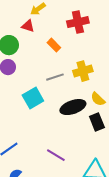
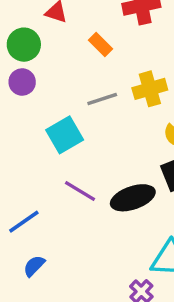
black ellipse: (73, 107) -> (133, 198), moved
purple line: (56, 155) -> (80, 191), moved

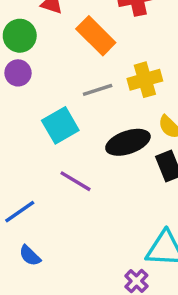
orange rectangle: (100, 45) -> (96, 36), size x1.6
black ellipse: (133, 198) -> (128, 142), moved
blue semicircle: (34, 266) -> (30, 256), turned -90

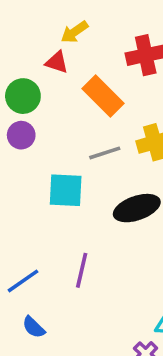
cyan square: (60, 125) -> (66, 190), turned 33
purple line: (76, 181) -> (82, 270), moved, turned 72

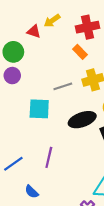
yellow arrow: (75, 32) -> (52, 21), moved
orange rectangle: (103, 96) -> (80, 52), moved, size x0.6
blue semicircle: (34, 327) -> (32, 192), moved

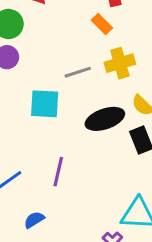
blue semicircle: (32, 192) -> (34, 220), turned 104

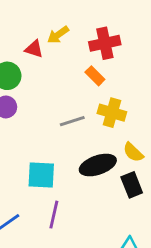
yellow cross: (120, 63) -> (112, 113), turned 32
cyan square: (45, 104) -> (41, 175), moved

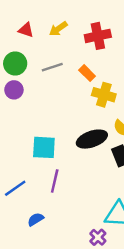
red triangle: (34, 49) -> (26, 30), moved
orange rectangle: (95, 76) -> (87, 73), moved
gray line: (72, 121) -> (52, 67), moved

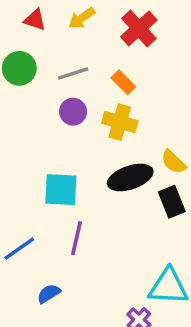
red cross: (98, 36) -> (139, 28), turned -30
purple circle: (14, 90) -> (73, 112), moved
yellow cross: (104, 95) -> (120, 122), moved

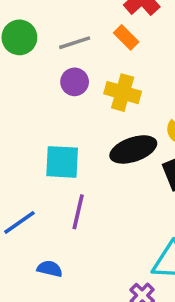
orange rectangle: (123, 82) -> (126, 37), moved
blue semicircle: (49, 294) -> (50, 269), turned 45

